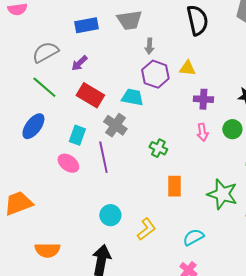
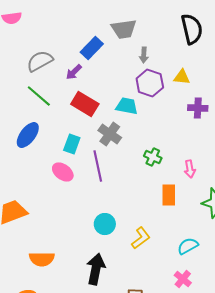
blue rectangle: (86, 25) -> (92, 48), moved, turned -35
pink arrow: (202, 132) -> (190, 169), moved

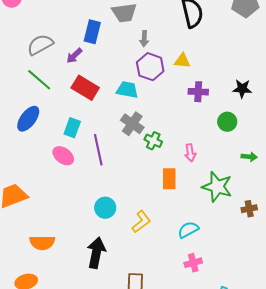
blue rectangle: (92, 48) -> (92, 32), turned -30
gray cross: (110, 134) -> (132, 124), moved
pink cross: (183, 279) -> (193, 263), moved, turned 36

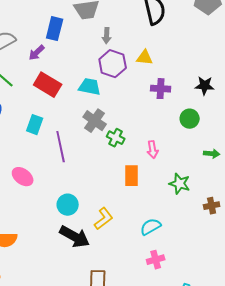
pink ellipse: (63, 156) -> (23, 177), moved
green star: (217, 187) -> (180, 184), size x0.7
black arrow: (96, 253) -> (75, 237), moved, turned 108

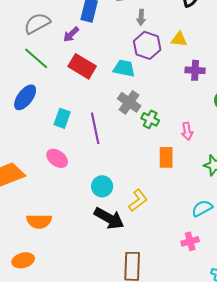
cyan rectangle: (35, 125) -> (62, 118), moved
cyan semicircle: (151, 227) -> (202, 208), moved

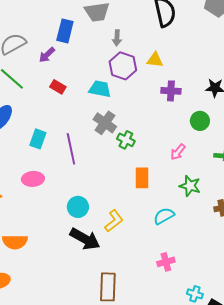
red rectangle: (82, 66) -> (58, 87), size x0.6
pink arrow: (187, 131) -> (178, 152), moved, turned 48
pink ellipse: (57, 158) -> (33, 179), turned -40
cyan semicircle: (202, 208) -> (164, 216), moved

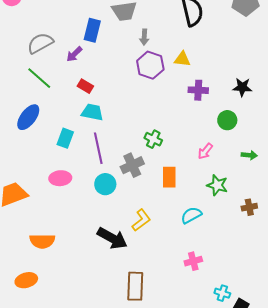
cyan trapezoid: (100, 89) -> (92, 112), moved
gray cross: (105, 123) -> (132, 165), moved, turned 30
cyan circle: (78, 207) -> (105, 184), moved

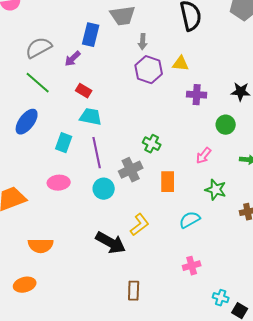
brown rectangle: (135, 286) -> (134, 291), size x0.7

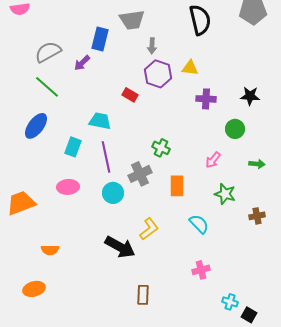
red rectangle: (84, 91) -> (130, 95), moved
cyan semicircle: (190, 220) -> (199, 224), turned 75
orange semicircle: (41, 246) -> (50, 250), size x0.7

